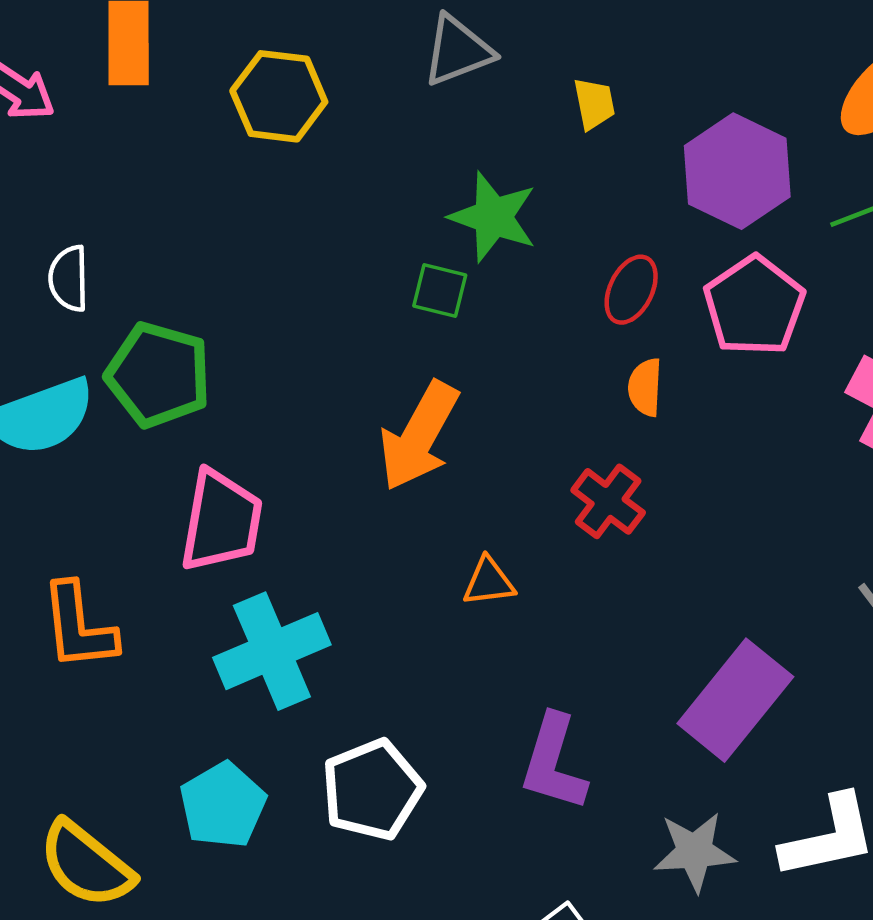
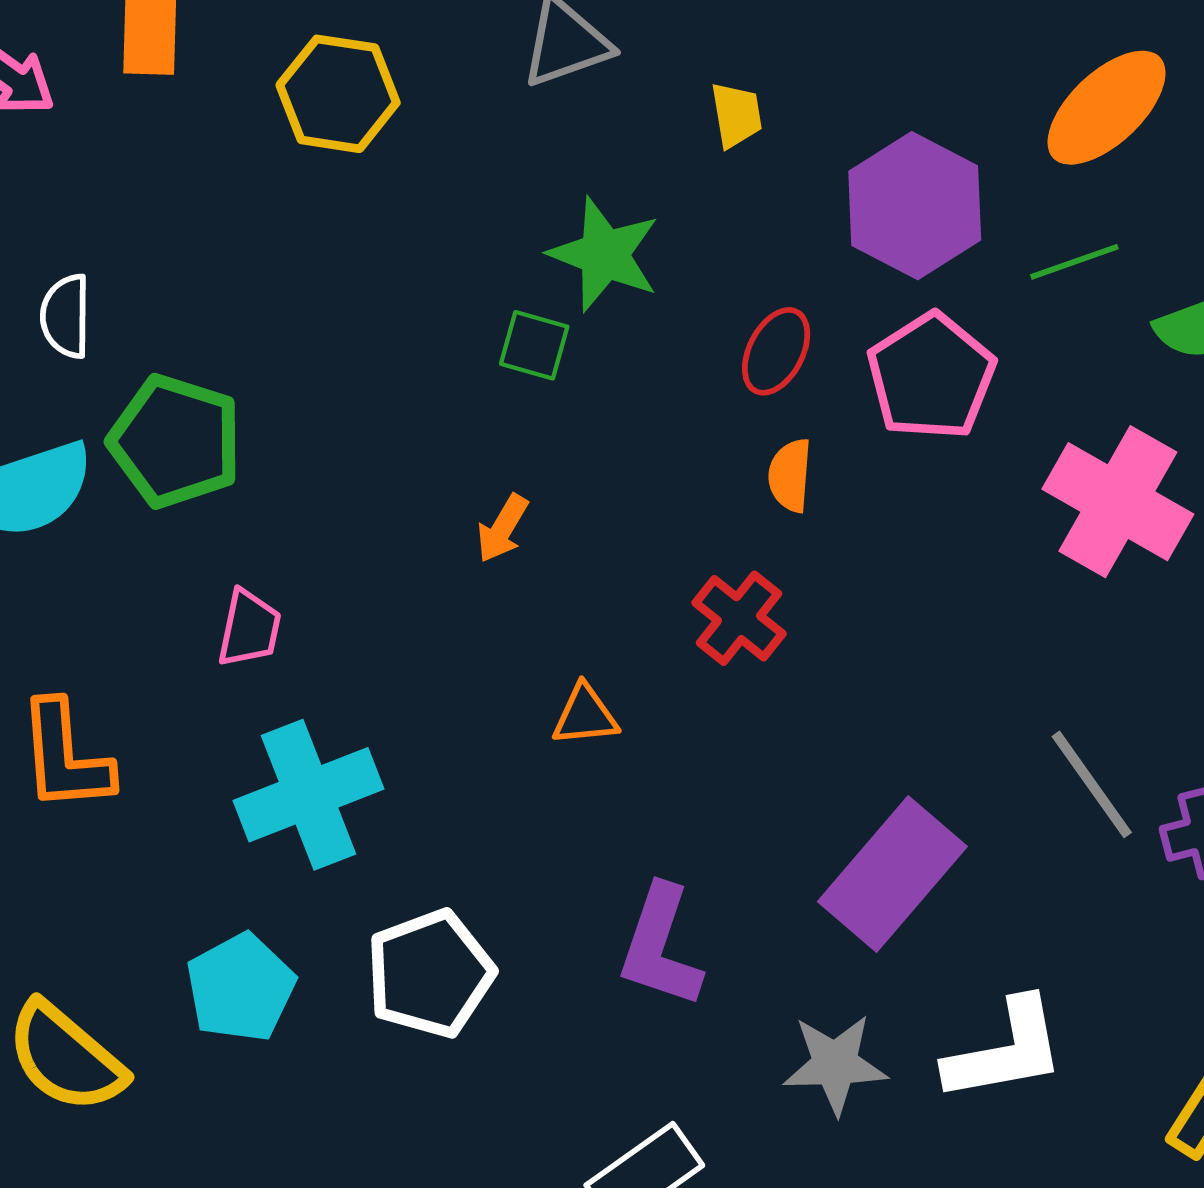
orange arrow: (419, 436) -> (502, 528), size x0.5
pink trapezoid: (221, 521) -> (249, 628), size x0.6

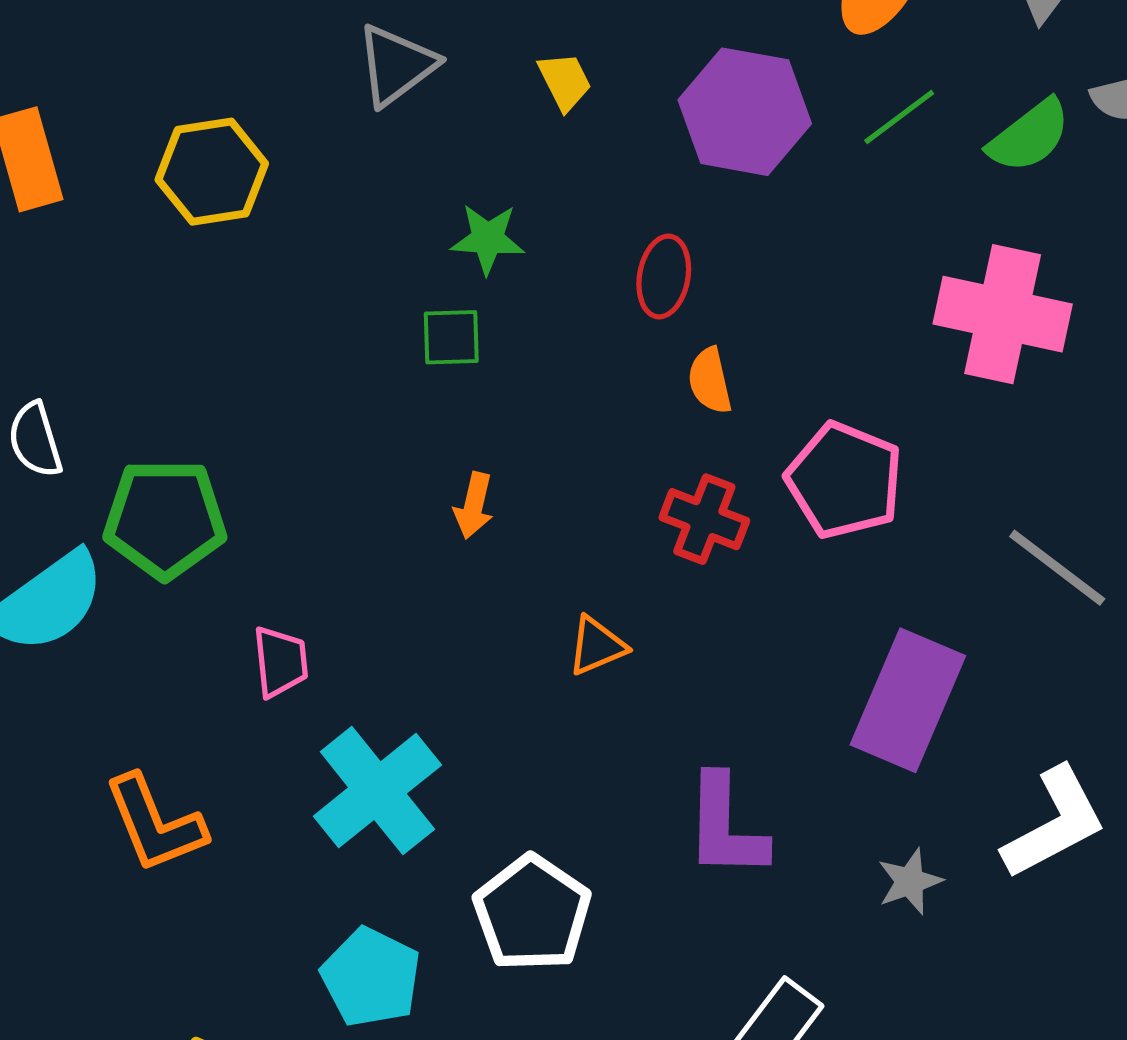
green star: (604, 254) -> (488, 239), size x0.7
pink pentagon: (931, 376) -> (844, 480), moved
gray star: (835, 1064) -> (910, 881), size x0.7

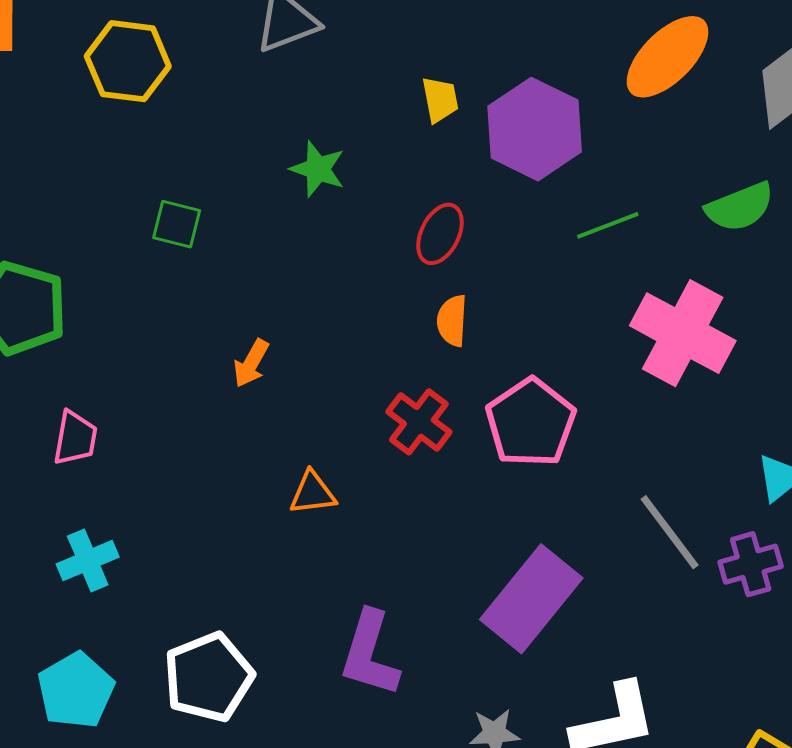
yellow trapezoid: (565, 81) -> (440, 100), moved
green line: (899, 117) -> (608, 225), moved
green square: (451, 337) -> (177, 224), moved
cyan cross: (377, 791) -> (88, 560), moved, size x0.6

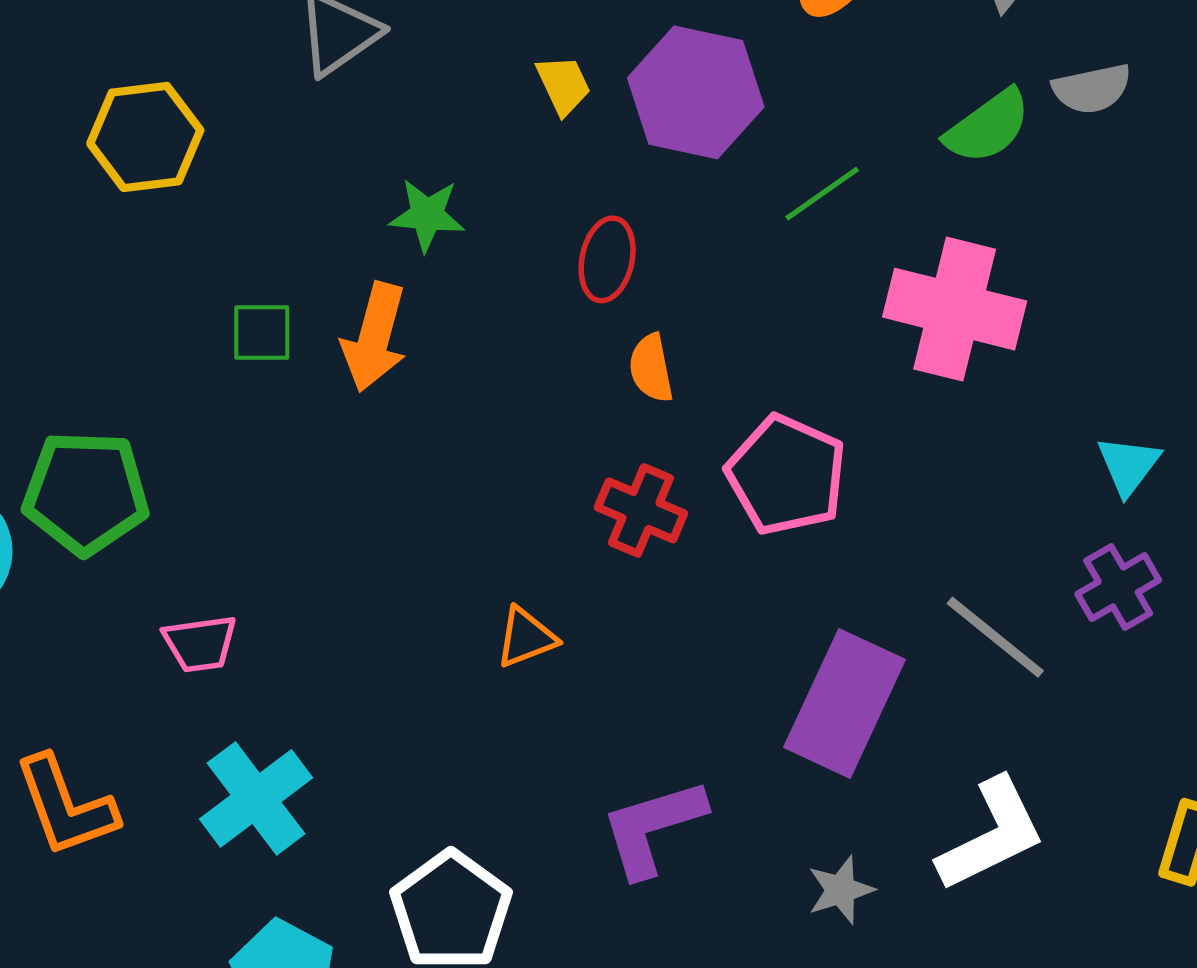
orange arrow: (251, 363) -> (374, 337), moved, size x1.6
pink trapezoid: (75, 438) -> (200, 644), turned 86
gray line: (670, 532) -> (995, 637), moved
cyan cross: (88, 560) -> (256, 798), size x1.4
purple L-shape: (370, 654) -> (653, 828), turned 70

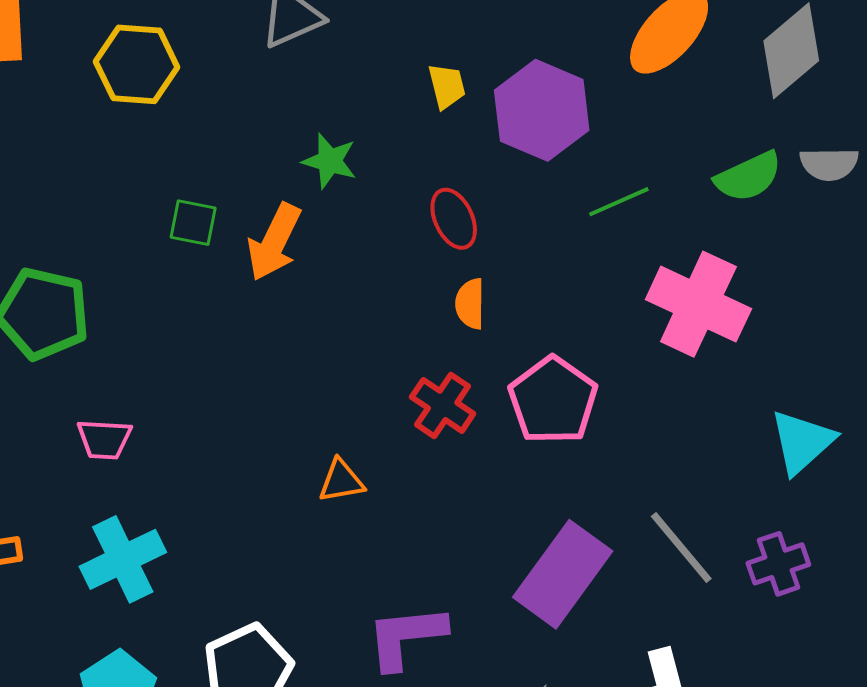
red ellipse: (607, 259) -> (454, 219), turned -48
cyan triangle: (1128, 465) -> (802, 442), size x1.4
purple cross: (1118, 587) -> (778, 564), moved

